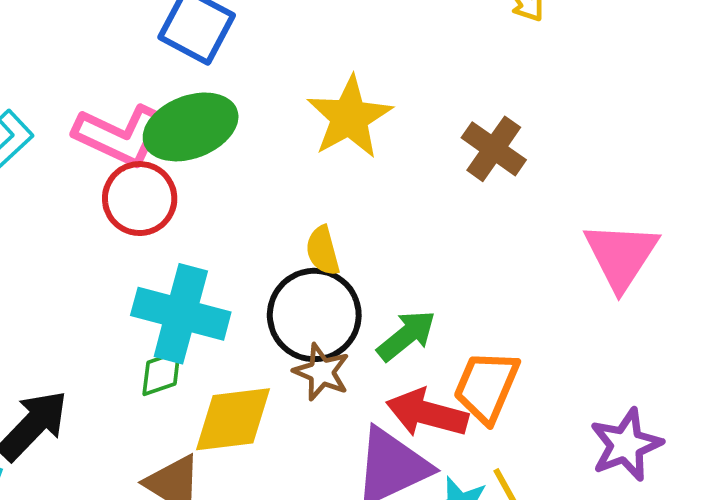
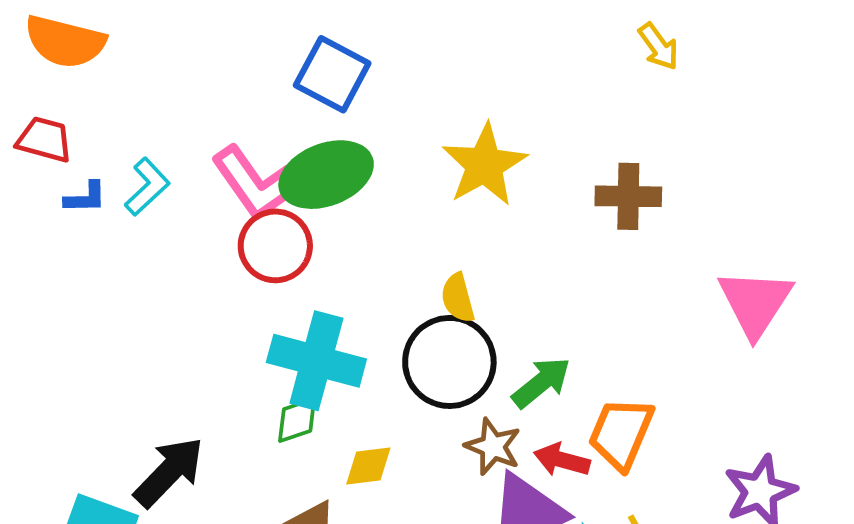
pink L-shape: (120, 135) -> (256, 183), turned 30
brown cross: (494, 149) -> (628, 196), turned -34
brown star: (322, 372) -> (493, 447), moved
red arrow: (427, 413) -> (562, 460), size x0.7
yellow diamond: (233, 419) -> (368, 466), size x0.6

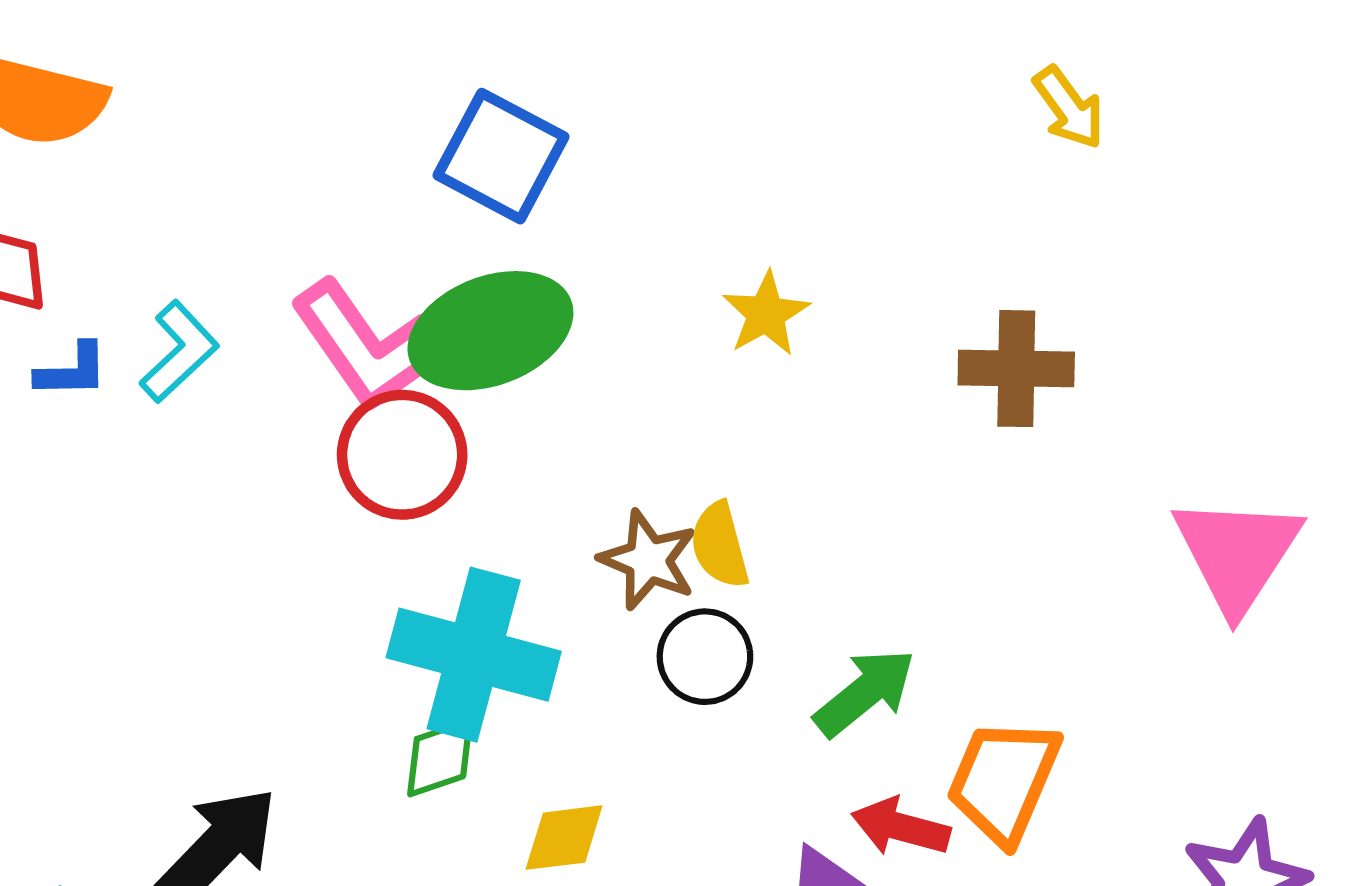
yellow star: (484, 165) -> (766, 314), size x0.6
black circle: (449, 362) -> (705, 657), size x0.6
brown star: (493, 447) -> (648, 560), moved

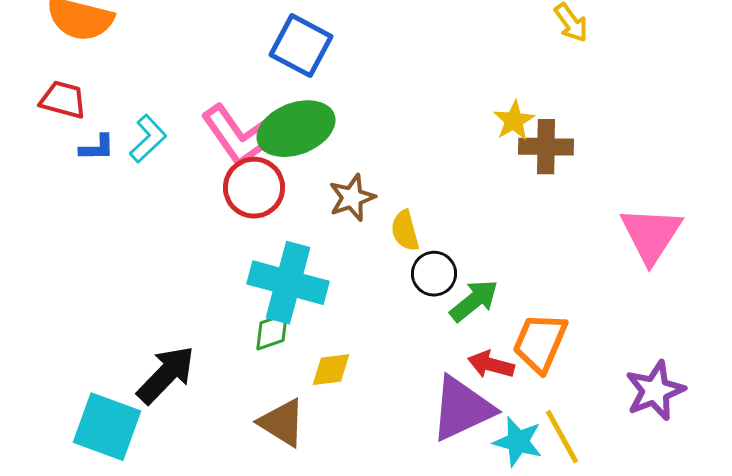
yellow star: (766, 314) -> (514, 121), moved
brown star: (648, 560) -> (352, 198), moved, turned 30
black circle: (705, 657) -> (434, 274), moved

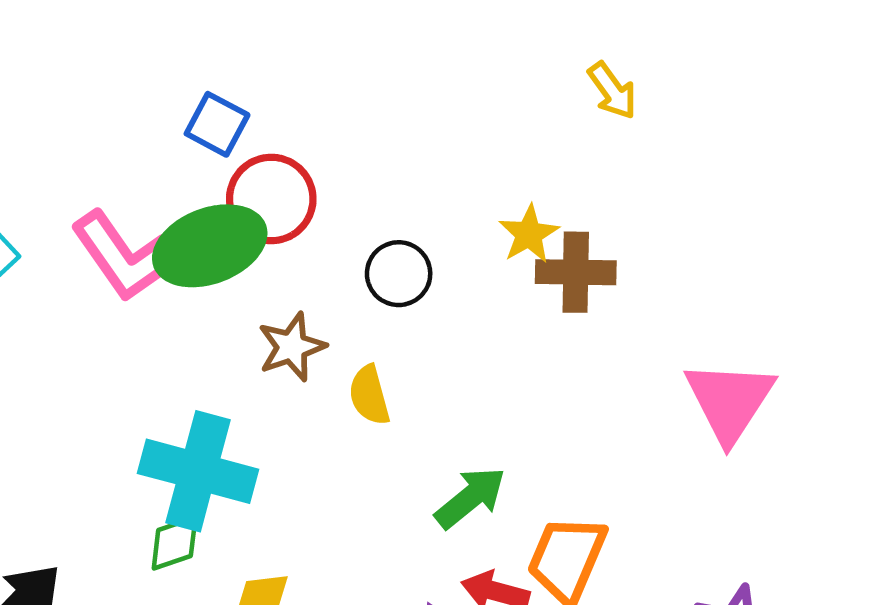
blue square: (301, 46) -> (217, 124), size x0.7
red circle: (254, 188) -> (271, 199), moved
black circle: (434, 274) -> (399, 274), moved

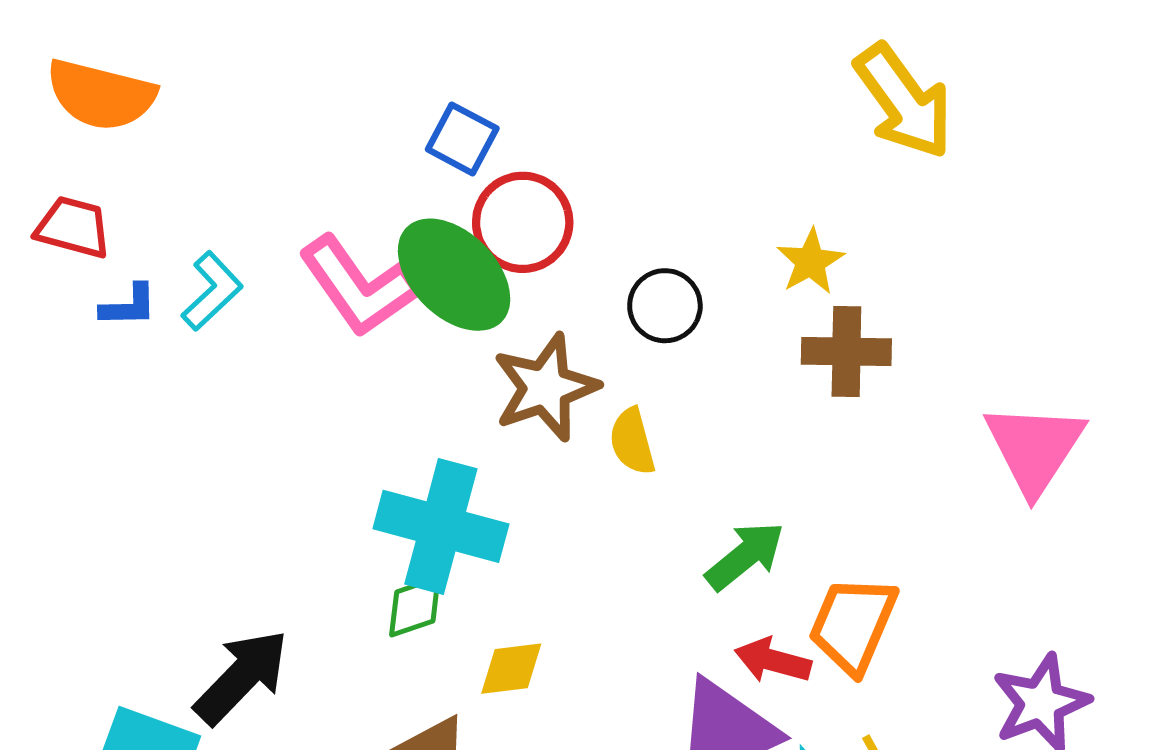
yellow arrow: (612, 91) -> (904, 101), size x1.8
green ellipse: (210, 246) -> (454, 275), turned 66
brown cross: (576, 272) -> (846, 352), moved
brown star: (292, 347) -> (546, 387), size x1.4

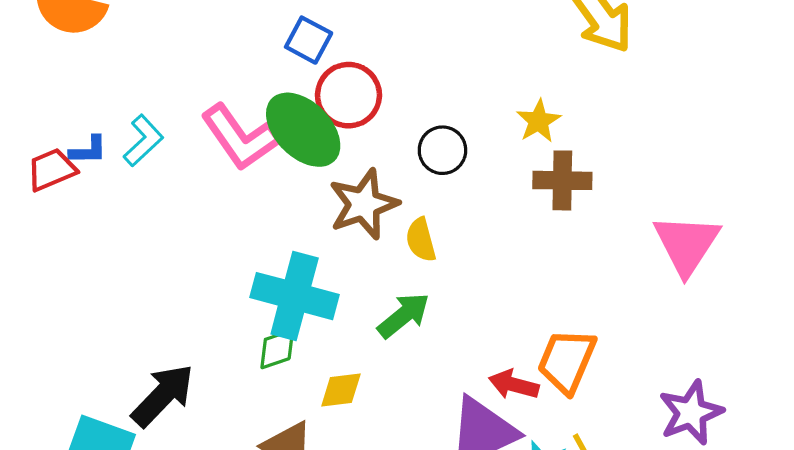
red trapezoid: (73, 227) -> (52, 170), moved, turned -38
green arrow: (745, 556) -> (404, 315), moved

